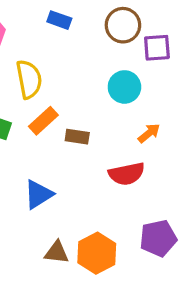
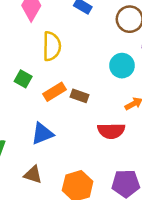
orange rectangle: (43, 121) -> (54, 92), moved
brown triangle: (57, 252) -> (33, 175), moved

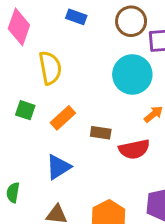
cyan circle: (122, 66) -> (132, 74), size x1.4
brown rectangle: (80, 96) -> (101, 133), moved

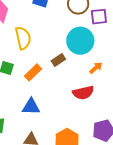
brown rectangle: (101, 133) -> (58, 60), moved, turned -40
blue triangle: (58, 167) -> (31, 107), turned 36

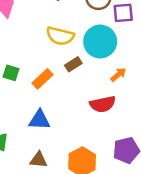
yellow semicircle: (23, 38) -> (60, 36), moved, turned 115

